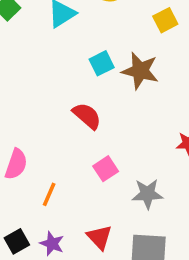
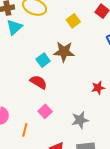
cyan square: (102, 63) -> (43, 60), moved
pink square: (106, 169) -> (45, 111), moved

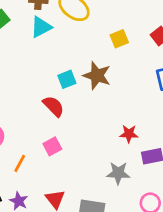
gray star: (80, 120) -> (118, 173), moved

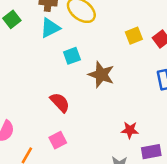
yellow square: (119, 39) -> (134, 36), moved
cyan square: (67, 79) -> (72, 56), moved

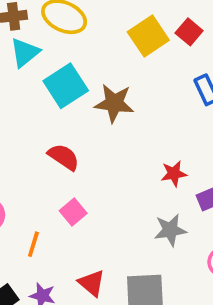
yellow square: (134, 36) -> (148, 36), size x1.5
cyan square: (72, 56) -> (66, 86), size x1.6

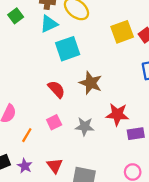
brown star: (114, 103) -> (91, 83), moved
red star: (174, 174) -> (117, 114), size x1.5
gray star: (170, 230) -> (85, 126), moved

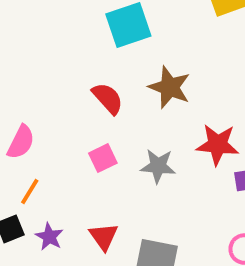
orange line: (27, 135) -> (30, 192), moved

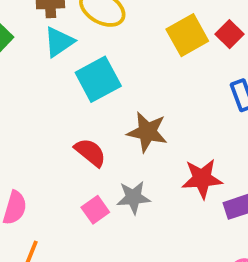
gray star: (158, 166) -> (133, 197), moved

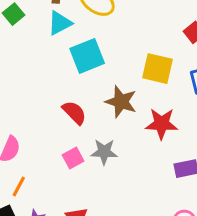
yellow square: (187, 35) -> (157, 69), moved, turned 36
red star: (202, 179) -> (161, 124), moved

